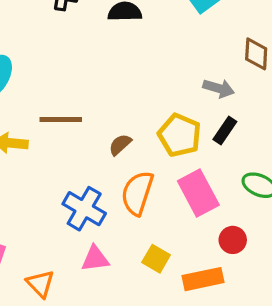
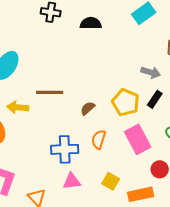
orange semicircle: (137, 193) -> (99, 139), size x0.7
blue cross: (84, 209) -> (65, 149), turned -32

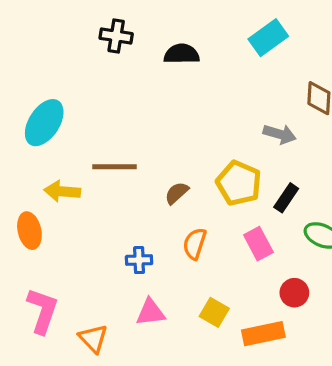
black rectangle: (155, 99) -> (286, 198), moved
pink rectangle: (138, 139) -> (258, 244), size x0.7
blue cross: (65, 149) -> (139, 260), size x0.6

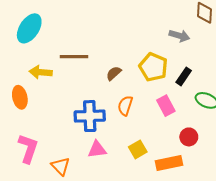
blue cross: (139, 260) -> (90, 116), size x1.8
yellow square: (214, 312) -> (138, 149), turned 30

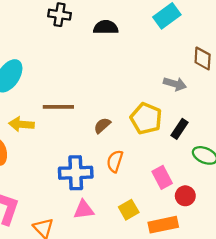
pink rectangle: (166, 106) -> (162, 177), moved

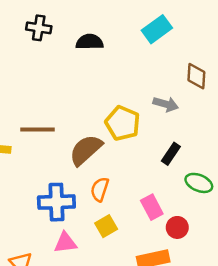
yellow pentagon: (146, 119) -> (123, 123), moved
brown semicircle: (102, 125) -> (86, 150), size x1.8
yellow square: (129, 210) -> (106, 226), moved

